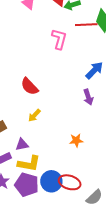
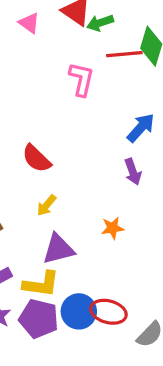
orange star: (76, 140) -> (113, 228), moved
purple triangle: (22, 144) -> (58, 249), moved, size x1.5

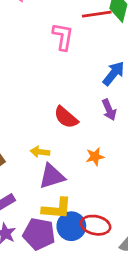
red semicircle: (36, 159) -> (66, 117), moved
yellow arrow: (46, 205) -> (40, 152), moved, turned 60
yellow L-shape: (41, 284) -> (57, 209), moved

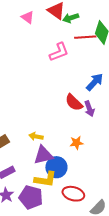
pink L-shape: (63, 37) -> (59, 52), turned 55
red semicircle: (66, 117) -> (74, 102), moved
blue circle: (71, 226) -> (56, 167), moved

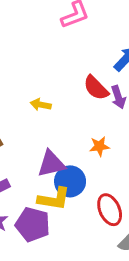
yellow arrow: (36, 136) -> (41, 105), moved
red ellipse: (73, 194) -> (110, 210), moved, turned 50

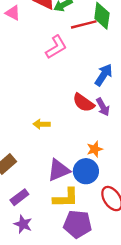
blue circle: (70, 181) -> (86, 171), moved
purple pentagon: (33, 225) -> (78, 224), moved

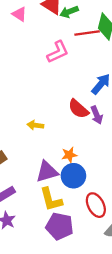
orange star: (95, 149) -> (69, 155), moved
yellow L-shape: (66, 198) -> (51, 199), turned 70

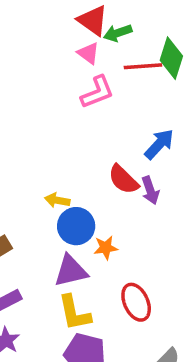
pink triangle: (19, 14) -> (88, 53), moved
blue circle: (73, 176) -> (76, 226), moved
red ellipse: (96, 205) -> (136, 302), moved

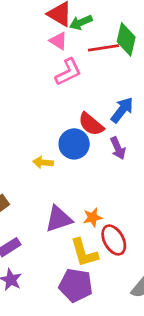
red semicircle: (123, 179) -> (91, 124), moved
blue circle: (76, 226) -> (74, 144), moved
orange star: (106, 248) -> (93, 217), moved
yellow L-shape: (74, 313) -> (84, 253), moved

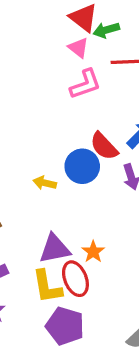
orange star: (93, 217) -> (93, 252), turned -30
red ellipse: (114, 240) -> (75, 279), moved
yellow L-shape: (84, 253) -> (47, 287), moved

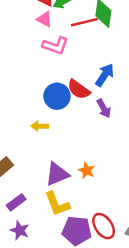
pink L-shape: (85, 84) -> (55, 46), turned 50
blue circle: (82, 166) -> (57, 96), moved
red ellipse: (75, 279) -> (104, 226), moved

